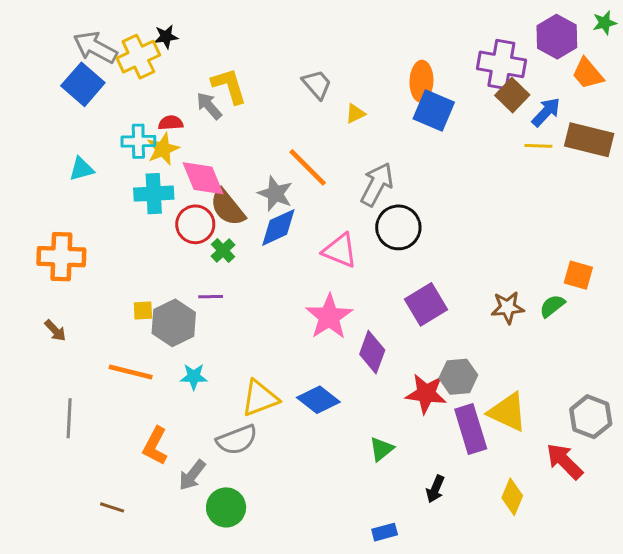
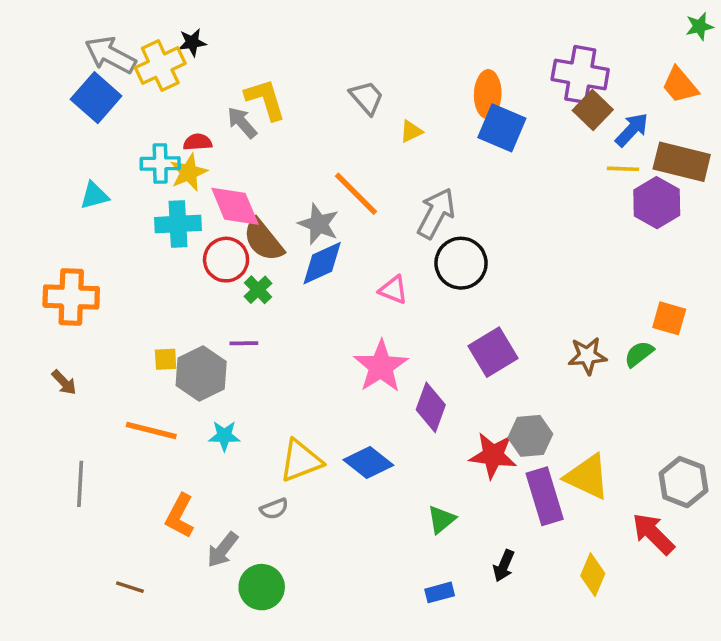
purple hexagon: (557, 37) -> (657, 203), moved
pink triangle: (340, 251) -> (393, 290), size x0.7
gray semicircle: (237, 440) -> (274, 509), size x0.6
blue rectangle: (385, 532) -> (440, 592), moved

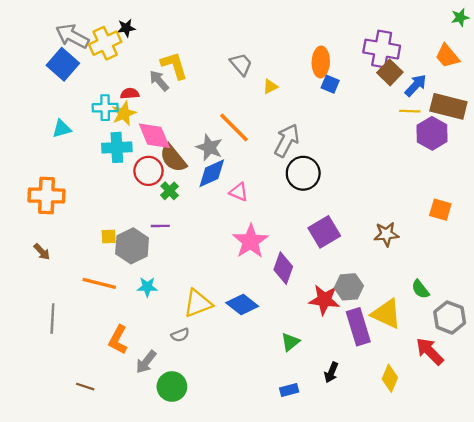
blue square: (502, 128) -> (330, 84), size x0.6
pink triangle: (393, 290) -> (239, 192), moved
green semicircle: (639, 354) -> (420, 289), moved, turned -90

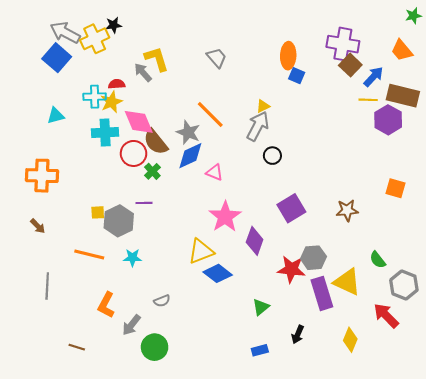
yellow triangle: (270, 87) -> (263, 106), moved
black circle: (303, 173) -> (272, 156), size x0.6
yellow triangle: (198, 303) -> (201, 251), moved

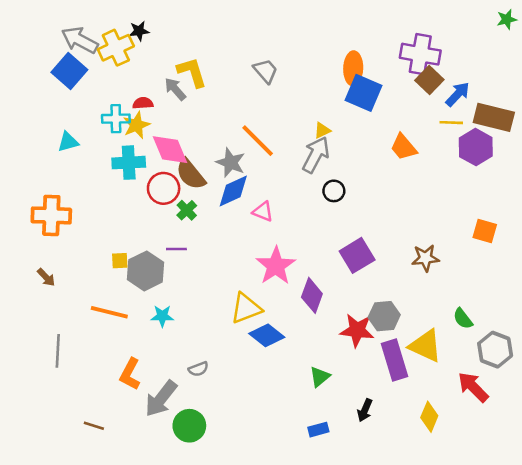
orange trapezoid: (402, 50) -> (404, 147), moved
blue square: (297, 76) -> (364, 93), size x1.8
gray arrow: (131, 325) -> (161, 399), size x1.4

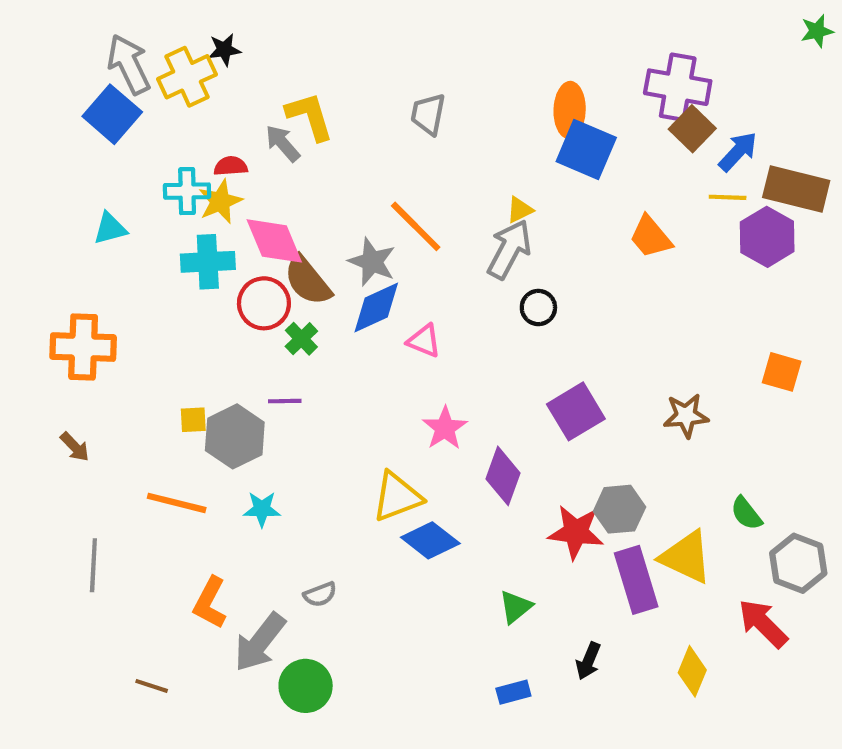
gray arrow: (80, 40) -> (129, 64), turned 36
gray trapezoid: (265, 71) -> (428, 114), turned -128
pink star: (276, 266) -> (445, 428), size x0.7

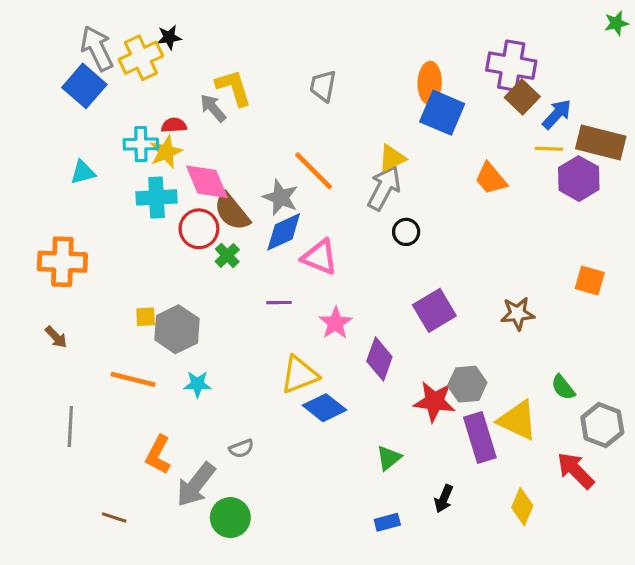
yellow triangle: (520, 210) -> (392, 158), size x1.4
pink triangle: (424, 341) -> (320, 257), size x1.4
purple line: (285, 401) -> (279, 303), moved

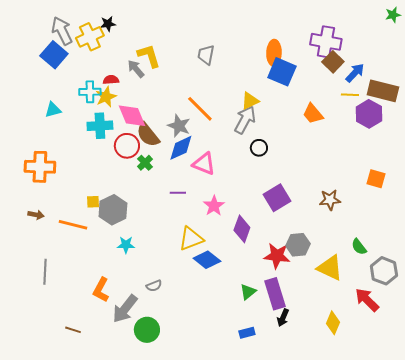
brown arrow: (56, 337) -> (36, 215), turned -35
orange line: (133, 379) -> (73, 225), moved
purple rectangle: (480, 438) -> (275, 294), moved

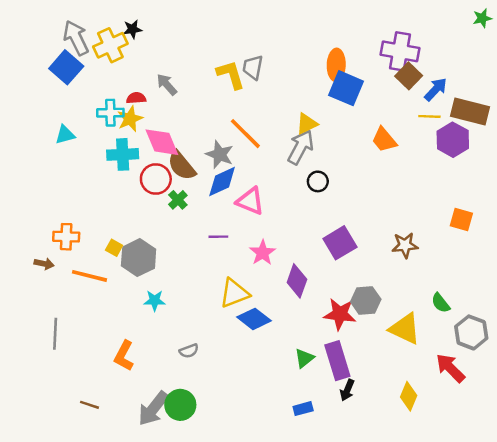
yellow L-shape: (149, 56) -> (231, 75), moved
orange cross: (40, 167) -> (66, 237), moved, size x0.7
yellow square: (93, 202) -> (114, 248), turned 32
gray arrow: (125, 309) -> (153, 409), moved

